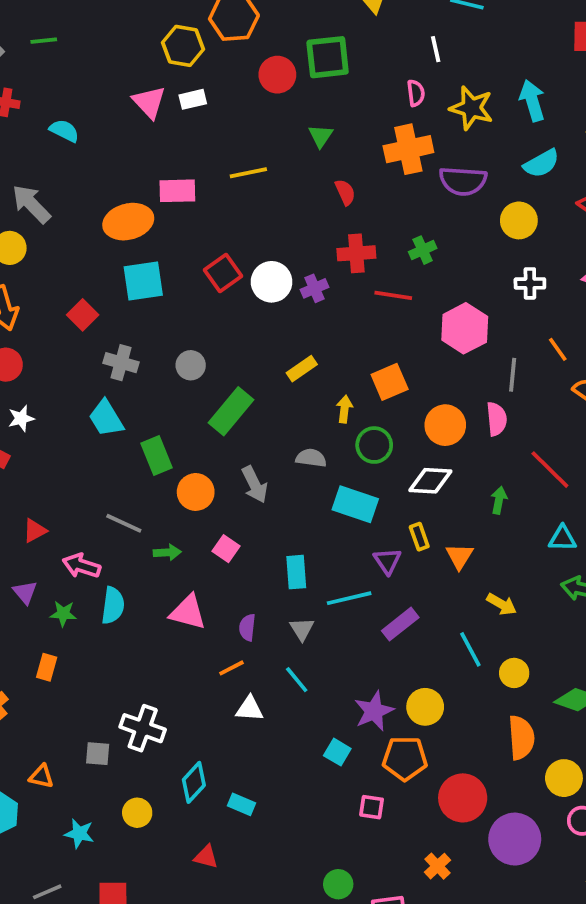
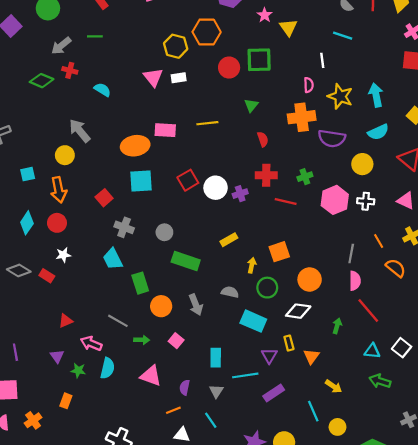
pink hexagon: (465, 328) -> (335, 200), moved
green rectangle: (231, 411) -> (186, 261), turned 64
pink semicircle: (497, 419) -> (355, 281), moved

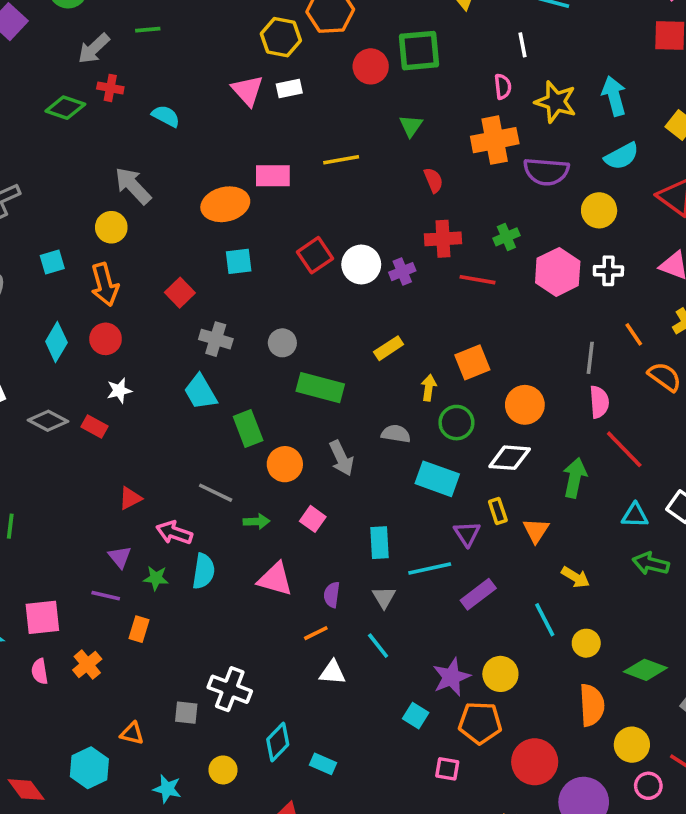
cyan square: (141, 181) -> (239, 261), size x0.7
green arrow: (337, 326) -> (575, 478), size x1.5
purple line: (15, 352) -> (106, 596), moved, turned -63

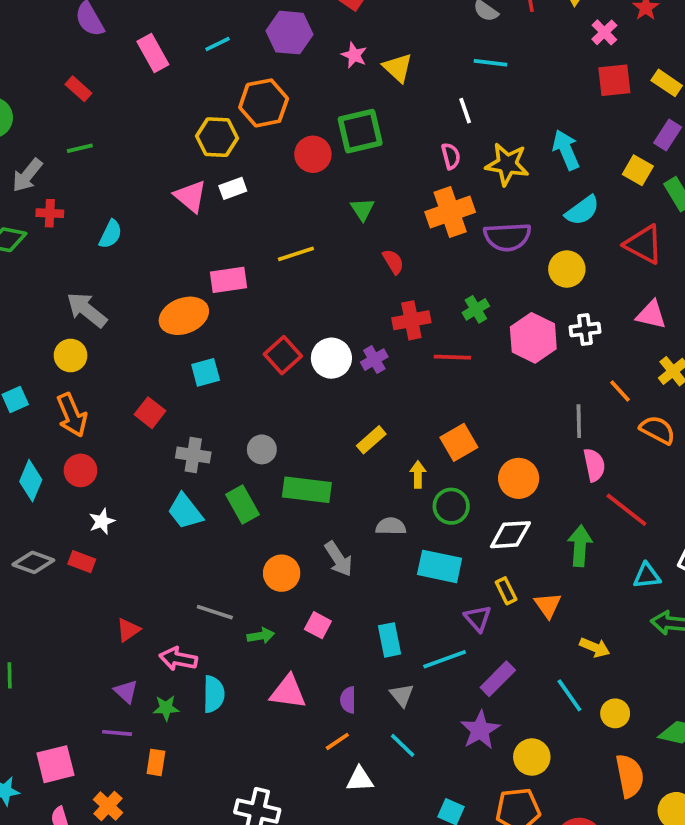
cyan semicircle: (166, 116) -> (111, 234), turned 96
green rectangle: (248, 429) -> (242, 504), moved
purple star: (451, 677) -> (480, 730), moved

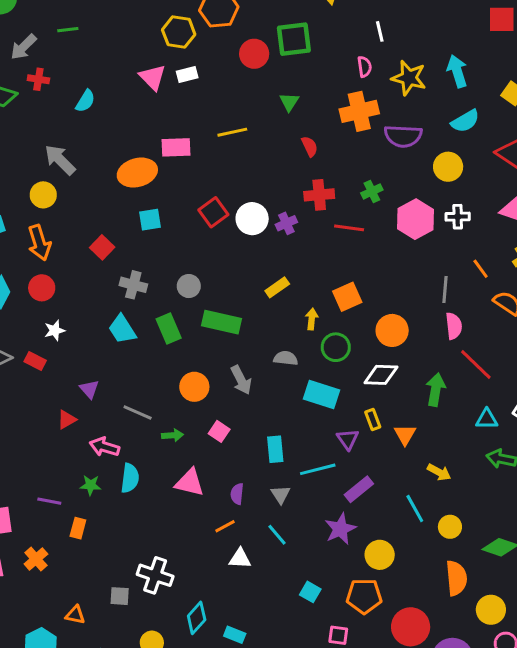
purple triangle: (126, 691) -> (89, 389), moved

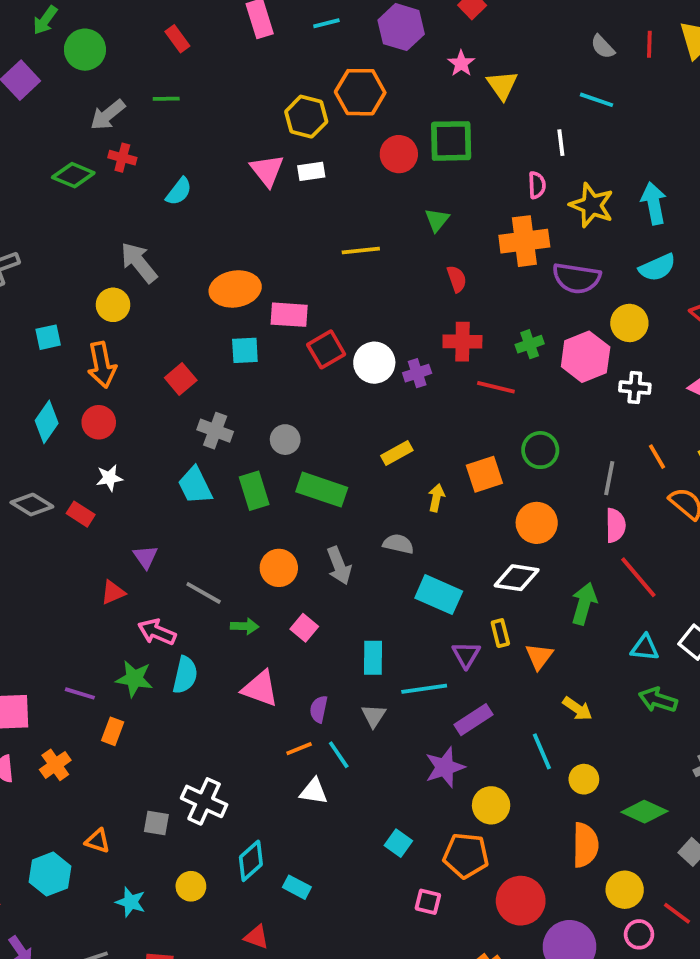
pink rectangle: (176, 147) -> (289, 315), moved
pink hexagon: (416, 219) -> (586, 357), moved
green circle: (336, 347) -> (540, 450), moved
green star: (91, 485) -> (134, 679), size x1.4
cyan line: (277, 535) -> (339, 755), moved

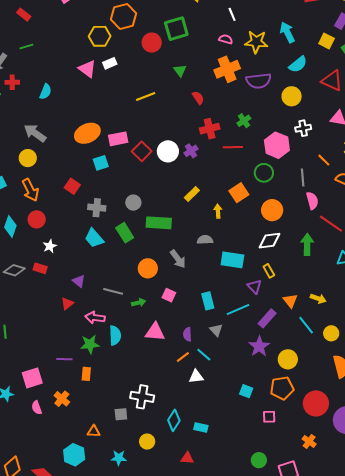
pink semicircle: (537, 185) -> (226, 39), turned -56
pink hexagon: (586, 357) -> (277, 145), moved
orange triangle: (539, 656) -> (290, 301), moved

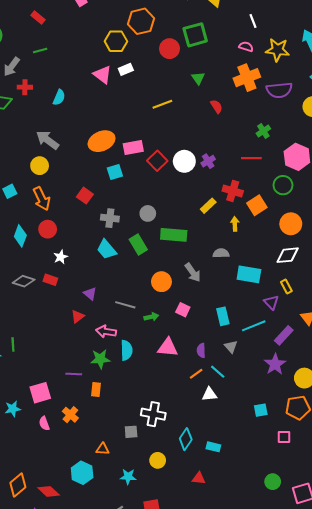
red cross: (210, 129) -> (233, 191), moved, turned 30
cyan square: (246, 391) -> (261, 410), turned -32

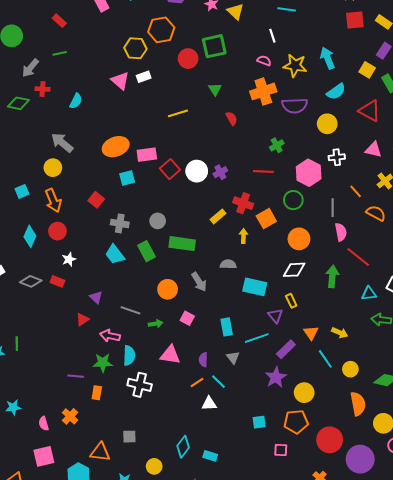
pink square: (40, 393) -> (44, 456), moved
white cross: (153, 414) -> (140, 385), moved
orange triangle: (103, 449) -> (100, 452), size x1.5

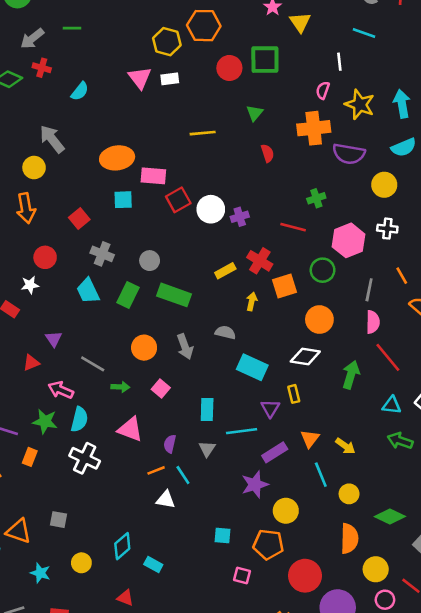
pink semicircle: (264, 61) -> (323, 90), turned -104
red circle: (57, 231) -> (45, 257), moved
green rectangle: (147, 251) -> (128, 295), turned 42

